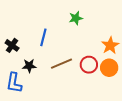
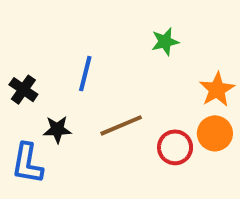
green star: (76, 18) -> (165, 42), moved
red circle: (89, 65) -> (175, 147), moved

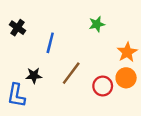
black cross: (23, 90) -> (17, 28), moved
brown line: (121, 125) -> (71, 73), turned -30

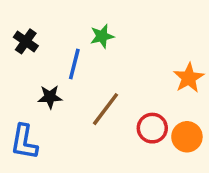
green star: (97, 24) -> (102, 36), moved
black star: (34, 76) -> (50, 97), moved
orange circle: (126, 78) -> (187, 137), moved

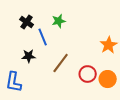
black cross: (26, 41) -> (27, 22), moved
blue line: (74, 64) -> (43, 37), turned -36

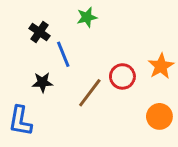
green star: (59, 21) -> (87, 17), moved
red circle: (88, 74) -> (122, 76), moved

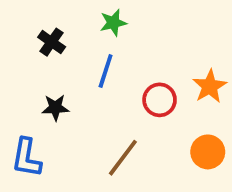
blue line: (63, 54) -> (106, 71), moved, turned 40
brown line: (90, 93) -> (123, 158), moved

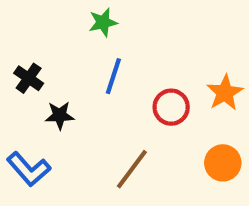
green star: (113, 23) -> (103, 22), moved
black cross: (52, 42) -> (29, 78), moved
blue L-shape: (26, 158) -> (29, 169), turned -51

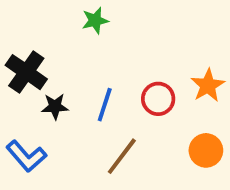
blue line: (113, 76) -> (105, 105), moved
black cross: (29, 78) -> (26, 72), size x1.5

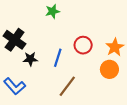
red circle: (158, 99) -> (83, 45), moved
orange circle: (206, 150) -> (109, 69), moved

